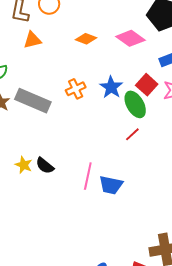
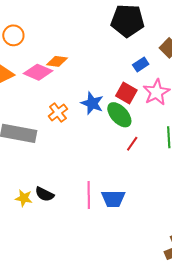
pink diamond: (130, 38) -> (38, 72), moved
red line: (132, 134) -> (132, 144), moved

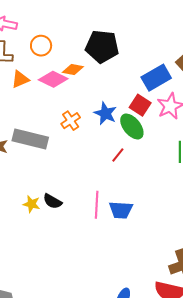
black pentagon: (128, 21) -> (102, 46), moved
orange circle: (13, 35) -> (41, 46), moved
blue rectangle: (141, 65) -> (156, 78), size x1.8
red line: (132, 144) -> (118, 155), moved

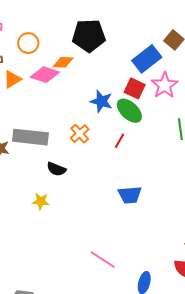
orange cross: (71, 121) -> (80, 134), moved
black semicircle: (52, 201) -> (56, 169), moved
pink line: (97, 205) -> (103, 259), moved, turned -52

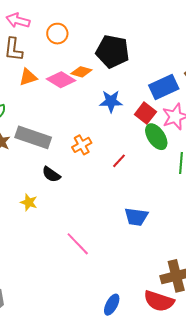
orange circle: (28, 43) -> (57, 34), moved
blue star: (101, 101) -> (111, 101), moved, turned -30
green ellipse: (129, 111) -> (156, 137), moved
blue trapezoid: (130, 195) -> (136, 217), moved
pink line: (103, 259) -> (78, 244), moved

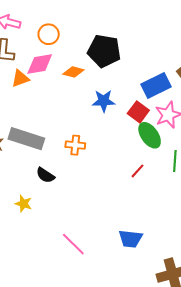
pink diamond: (61, 80) -> (40, 64), moved, turned -40
orange cross: (82, 145) -> (75, 145), turned 36
red line: (119, 161) -> (138, 171), moved
blue trapezoid: (136, 217) -> (131, 239), moved

